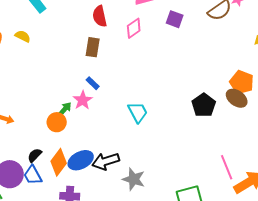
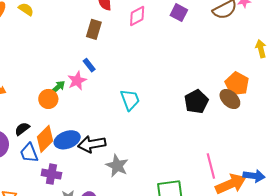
blue trapezoid: (33, 175) -> (29, 153), moved

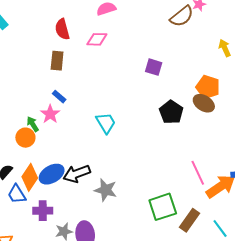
purple square: (179, 13) -> (154, 67), moved
pink diamond: (137, 16) -> (97, 39), turned 40
green arrow: (58, 87) -> (33, 124), turned -70

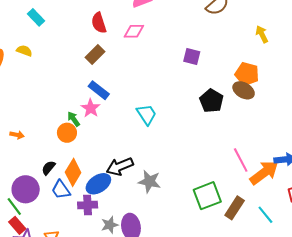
brown rectangle: (57, 61) -> (95, 54), turned 42
blue rectangle: (59, 97) -> (99, 90), size x1.5
blue ellipse: (52, 174) -> (98, 184), moved

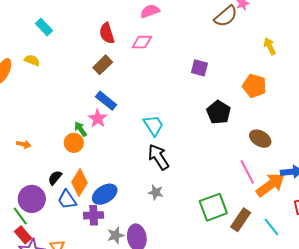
brown ellipse: (244, 90) -> (260, 139), moved
black arrow: (120, 166) -> (158, 157), moved, turned 80
gray star: (149, 182) -> (156, 192), size x0.7

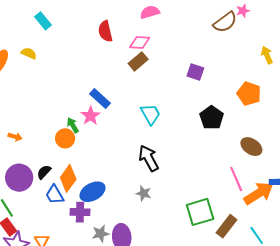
brown rectangle: (103, 65) -> (138, 61), moved
cyan trapezoid: (154, 125) -> (150, 114), moved
purple circle: (32, 199) -> (19, 178), moved

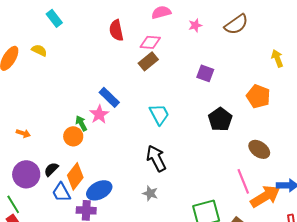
pink star: (243, 11) -> (195, 25), moved

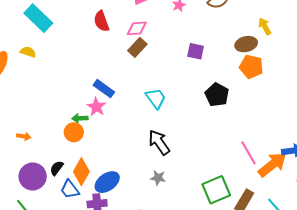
cyan rectangle: (54, 18) -> (38, 18), size x1.6
green arrow: (81, 123) -> (80, 118), turned -56
brown ellipse: (259, 149) -> (246, 44), moved, turned -40

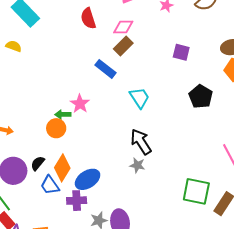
blue rectangle: (104, 89) -> (105, 69), moved
gray star: (158, 178) -> (137, 165), moved
green square: (216, 190) -> (196, 191), turned 32

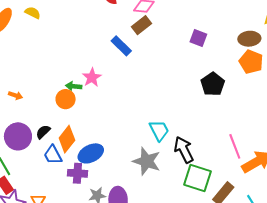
cyan trapezoid: (140, 98) -> (159, 130), moved
black arrow: (141, 142) -> (184, 150), moved
gray star: (137, 165) -> (147, 161), moved, size x1.8

